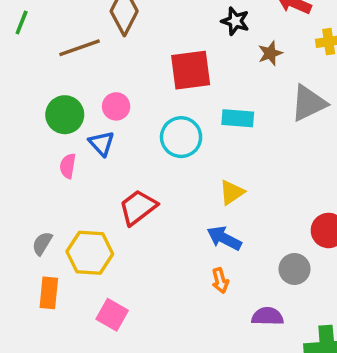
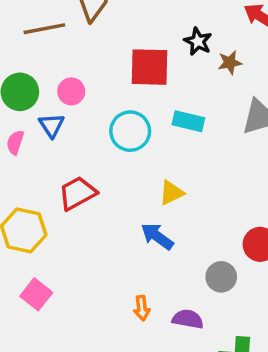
black star: (235, 21) -> (198, 41), moved
orange arrow: (220, 281) -> (142, 308), moved

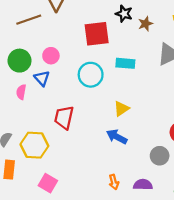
red trapezoid: (78, 193) -> (64, 117), turned -40

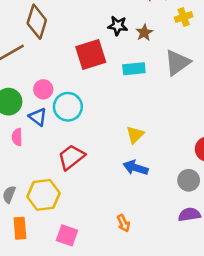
cyan rectangle: (125, 63) -> (134, 69), moved
cyan circle: (91, 75) -> (68, 107), moved
red trapezoid: (64, 117) -> (71, 157), turned 50
orange arrow: (114, 182) -> (123, 223), moved
purple semicircle: (143, 185) -> (189, 214), moved

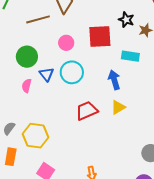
pink circle: (43, 89) -> (66, 43), moved
red trapezoid: (71, 157) -> (87, 111), moved
blue arrow: (136, 168) -> (114, 80), moved, turned 42

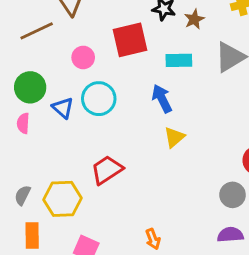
pink semicircle: (27, 86) -> (23, 123), moved
red trapezoid: (87, 111) -> (107, 170), moved

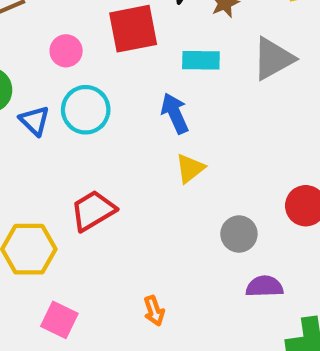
gray circle: (233, 195) -> (239, 234), moved
purple semicircle: (230, 235) -> (264, 286), moved

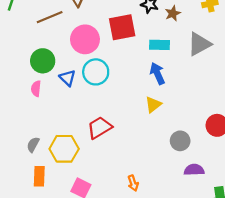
pink circle: (66, 51) -> (85, 39), size x1.6
blue arrow: (175, 113) -> (157, 73), moved

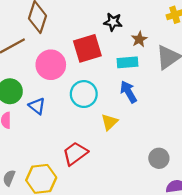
brown star: (173, 13) -> (139, 39), moved
cyan circle: (96, 72) -> (84, 94), moved
yellow triangle: (153, 105) -> (109, 122), moved

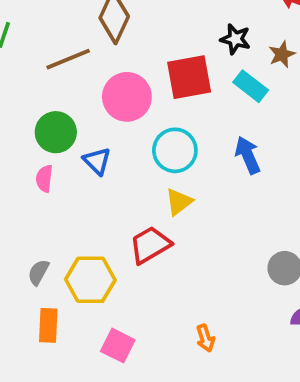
brown star: (139, 39) -> (282, 54), moved
cyan rectangle: (127, 62) -> (251, 86), moved, turned 36
yellow triangle: (109, 122) -> (179, 202), moved

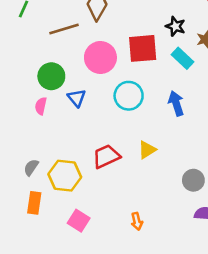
yellow triangle: (179, 202) -> (147, 150), moved

